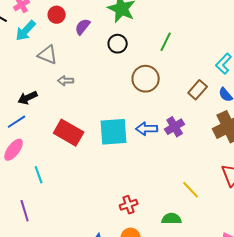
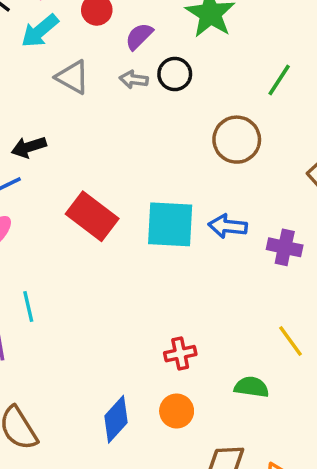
black circle: (118, 44) -> (175, 74), moved
gray arrow: (66, 81) -> (134, 79), moved
purple cross: (175, 127) -> (285, 247), moved, turned 36
cyan line: (39, 175) -> (28, 307), moved

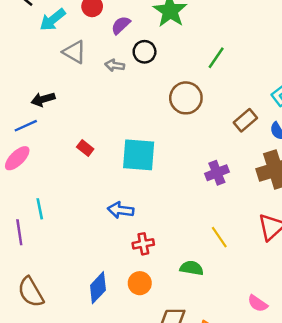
gray arrow: (134, 79) -> (115, 65), moved
red rectangle: (92, 216) -> (85, 148), size x0.5
blue arrow: (228, 226) -> (121, 210), moved
purple cross: (285, 247) -> (217, 173), turned -35

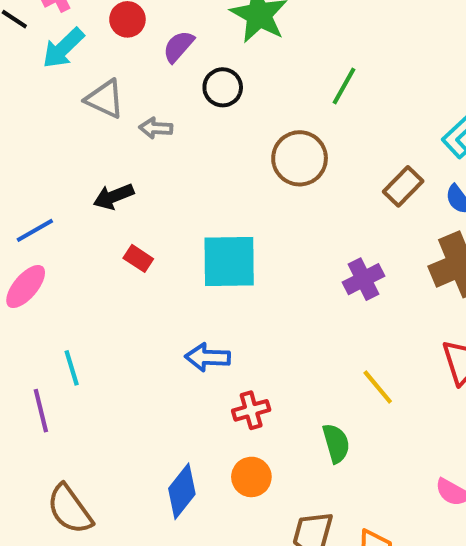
gray arrow: (115, 65) -> (156, 128), moved
black arrow: (43, 99) -> (114, 196), moved
green semicircle: (192, 268) -> (336, 443), turned 70

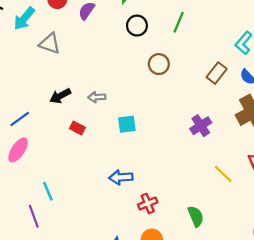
black circle: (223, 87) -> (137, 26), moved
gray arrow: (156, 128) -> (97, 97), moved
brown circle: (300, 158) -> (159, 64), size x0.7
cyan square: (229, 262) -> (127, 124), size x0.6
yellow line: (378, 387) -> (223, 174), moved

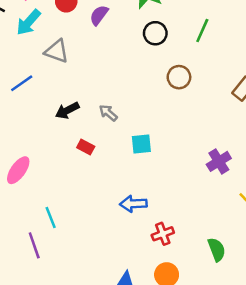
gray arrow: (97, 97) -> (108, 113), turned 42
blue line: (20, 119) -> (22, 83), moved
purple cross: (201, 126) -> (219, 161), moved

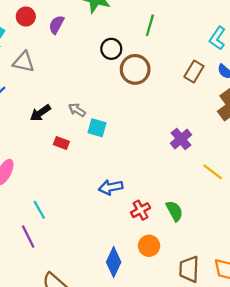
black circle: (155, 33) -> (111, 49), moved
brown circle: (179, 77) -> (135, 69), size x1.4
cyan square: (141, 144) -> (97, 128), moved, turned 30
green semicircle: (217, 250) -> (174, 211), moved

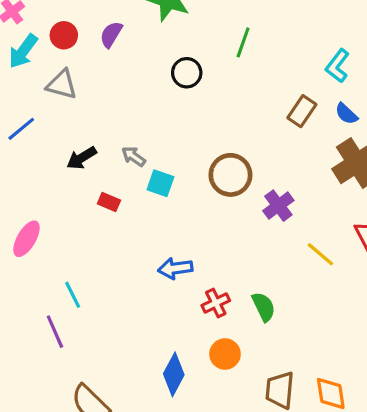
red circle: (26, 17) -> (64, 35), moved
brown circle: (135, 69) -> (230, 175), moved

